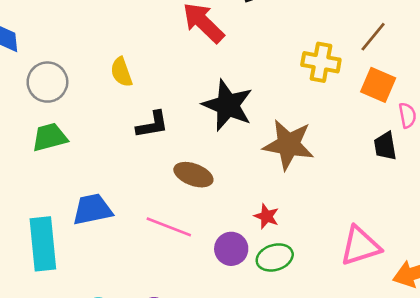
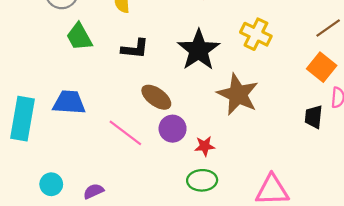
yellow cross: (321, 62) -> (256, 34), moved
green trapezoid: (50, 137) -> (79, 37), moved, turned -120
red star: (266, 216) -> (205, 146), turned 30
purple circle: (231, 249) -> (173, 129), moved

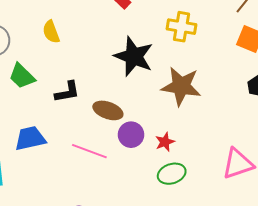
black L-shape: (135, 49) -> (67, 92), moved

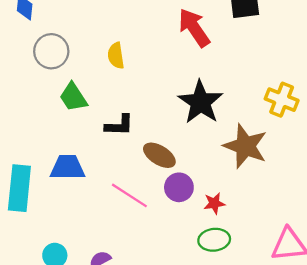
yellow cross: (181, 27) -> (282, 100), moved

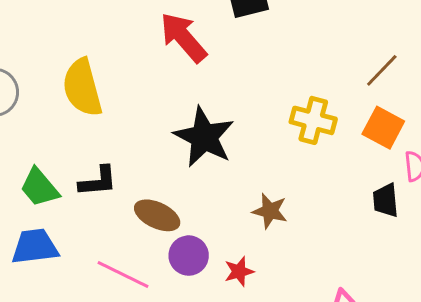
yellow semicircle: (116, 56) -> (82, 88), size x1.6
green trapezoid: (73, 97) -> (39, 187), moved
brown star: (245, 146) -> (270, 211), moved, size x0.6

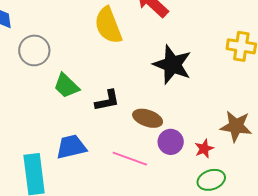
yellow semicircle: (82, 88) -> (108, 25), moved
green trapezoid: (39, 187) -> (66, 86), moved
brown star: (270, 211) -> (236, 126), moved, size x1.4

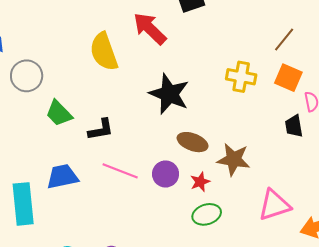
brown ellipse: (148, 118) -> (193, 142), moved
pink line: (130, 159) -> (120, 171), moved

